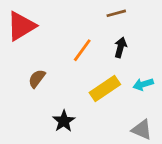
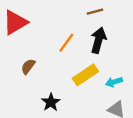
black arrow: (120, 47) -> (98, 40), size x1.5
cyan arrow: (143, 84) -> (114, 82), moved

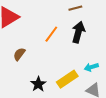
yellow rectangle: (85, 75) -> (67, 79), moved

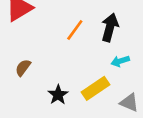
brown semicircle: (19, 54) -> (23, 68), moved
cyan arrow: (91, 67) -> (120, 61), moved

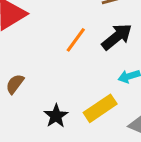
black arrow: (110, 27) -> (117, 37), turned 36

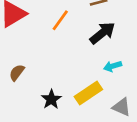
orange line: (76, 40) -> (60, 20), moved

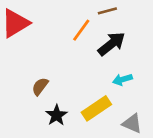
orange line: (60, 20) -> (81, 30), moved
brown semicircle: (17, 73) -> (40, 86), moved

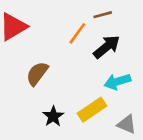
cyan arrow: (122, 80) -> (117, 82), size x1.4
brown semicircle: (40, 86) -> (37, 74), moved, size x1.4

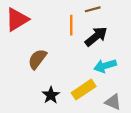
orange line: (77, 33) -> (71, 25), turned -36

